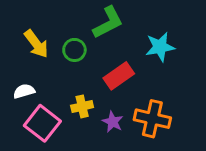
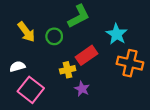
cyan star: (160, 47) -> (117, 34), turned -30
yellow cross: (82, 106) -> (68, 70), moved
orange cross: (152, 119) -> (130, 63), moved

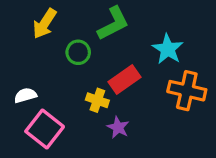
yellow arrow: (26, 32) -> (45, 24), moved, turned 70
yellow cross: (68, 70) -> (97, 100), turned 32

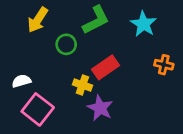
cyan star: (168, 49) -> (143, 24), moved
orange cross: (187, 91) -> (164, 65), moved, size x0.6
purple star: (118, 127) -> (100, 108), size x1.4

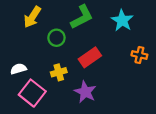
yellow cross: (82, 85) -> (59, 72), moved, turned -35

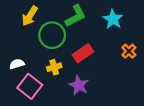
green circle: (56, 38) -> (52, 35), size x1.6
orange cross: (139, 55) -> (129, 51), turned 32

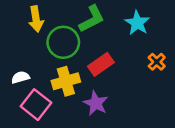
yellow arrow: (30, 16) -> (36, 19), turned -42
yellow cross: (54, 67) -> (66, 81), size x1.5

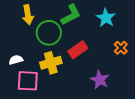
purple star: (96, 103) -> (100, 80), moved
pink square: (36, 105) -> (28, 81), turned -35

